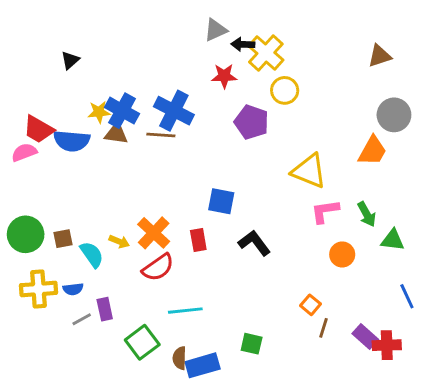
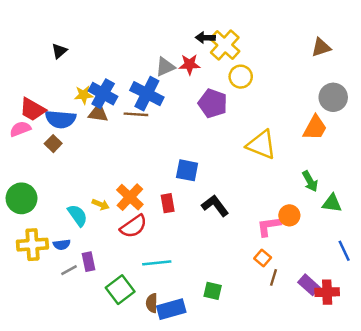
gray triangle: (216, 30) -> (165, 67), moved
pink L-shape: (325, 211) -> (269, 226), moved
brown square: (63, 239) -> (53, 144), moved, turned -35

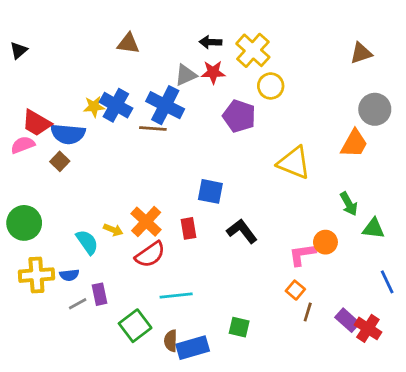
black arrow: (205, 38) -> (210, 42), moved
black triangle: (59, 51) -> (19, 50), moved
brown triangle: (98, 113) -> (128, 44), moved
red cross: (327, 292) -> (368, 328), turned 35

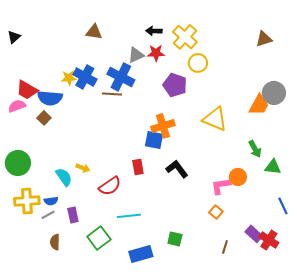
gray circle: (375, 109) -> (274, 93), moved
orange cross: (146, 222) -> (163, 126), moved, turned 30
gray line: (78, 304) -> (48, 215), moved
brown line: (308, 312) -> (225, 247), moved
brown semicircle: (171, 341) -> (55, 242), moved

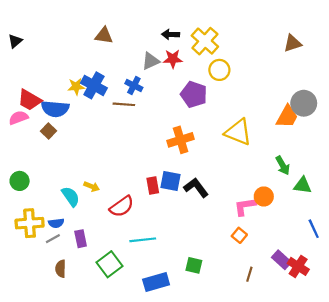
blue cross: (121, 77) -> (134, 85), size x0.6
blue square: (154, 140) -> (171, 181), moved
green circle: (18, 163) -> (20, 181), size x0.7

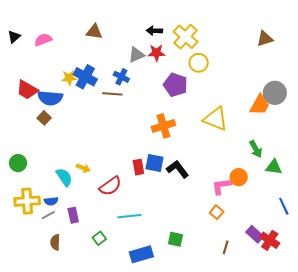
pink semicircle: (18, 118) -> (43, 40), moved
green square: (109, 264) -> (99, 238), size x0.6

